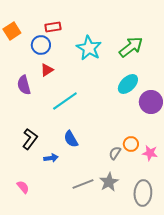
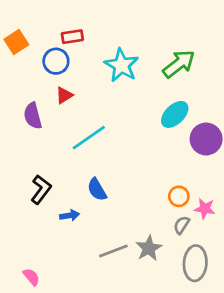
gray semicircle: (115, 153) -> (182, 225), moved
pink semicircle: (23, 187) -> (31, 277), moved

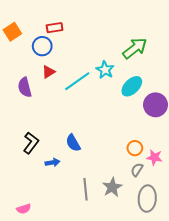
cyan star: (121, 65) -> (105, 70), moved, size x0.7
cyan line: (89, 138) -> (77, 81), moved
gray line: (113, 251) -> (85, 189), turned -75
pink semicircle: (31, 277) -> (24, 209), turned 112

